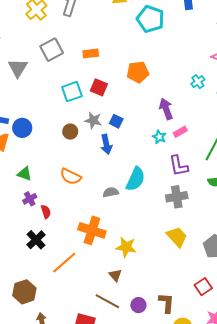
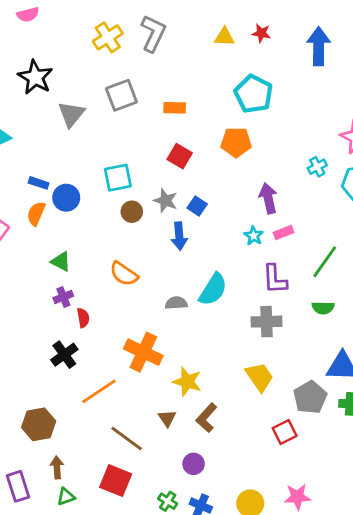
cyan pentagon: (150, 19) -> (254, 94), moved
cyan square: (72, 92) -> (118, 178), moved
red square: (203, 287) -> (285, 432), moved
brown line: (107, 301) -> (127, 438), moved
brown L-shape: (166, 303) -> (206, 418), moved, turned -150

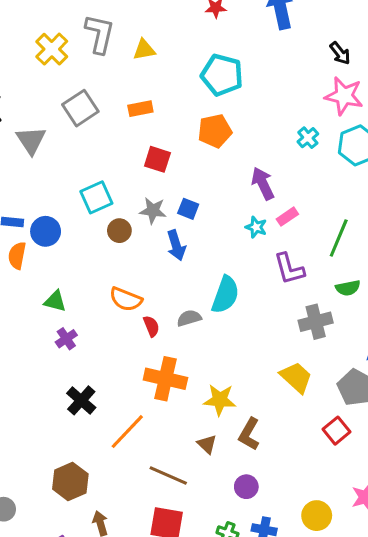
yellow triangle: (224, 37) -> (144, 50), moved
red semicircle: (83, 318) -> (151, 326), moved
gray cross: (266, 322) -> (316, 322), moved

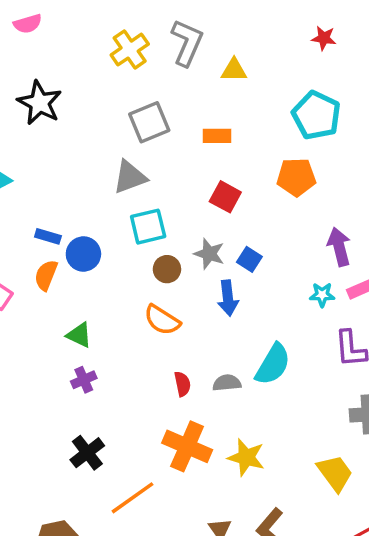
gray triangle: (31, 140) -> (130, 177), moved, turned 32
cyan star: (256, 227) -> (322, 295), turned -30
orange semicircle: (126, 299) -> (162, 320), moved
yellow star: (220, 400) -> (246, 457), moved

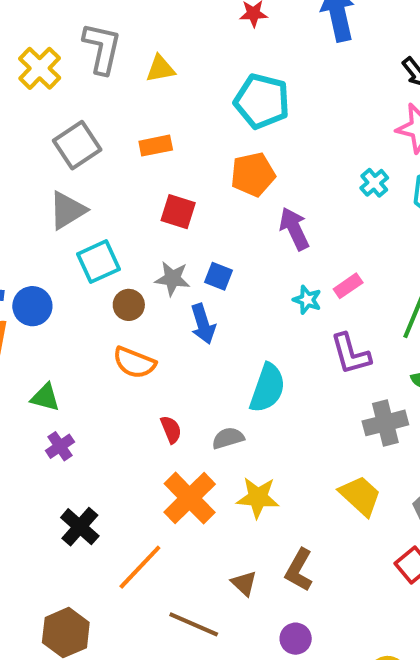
purple arrow: (339, 247) -> (294, 229), moved
cyan star: (322, 295) -> (307, 300), turned 30
gray semicircle: (227, 383) -> (228, 438), moved
orange cross: (187, 446) -> (190, 498), turned 33

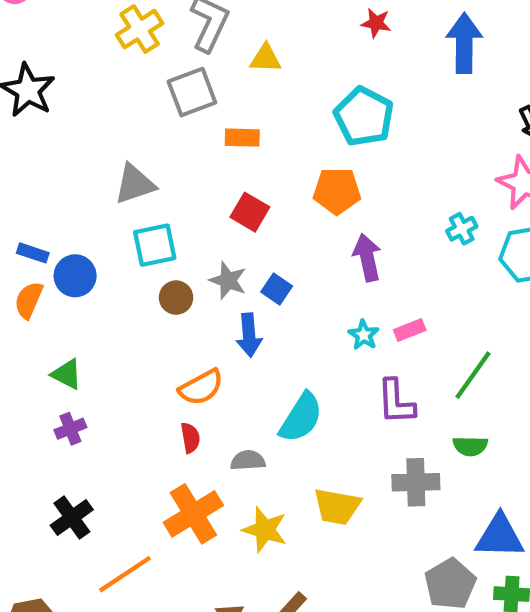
gray square: (77, 145) -> (192, 92), moved
orange semicircle: (134, 363) -> (201, 387), moved, turned -63
yellow trapezoid: (360, 496) -> (337, 507), moved, turned 135

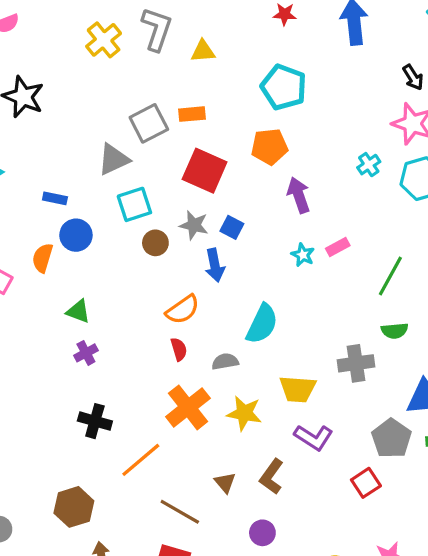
gray square: (192, 92) -> (149, 123), moved
red square: (250, 212) -> (205, 171), size x1.5
blue rectangle: (33, 253) -> (55, 198), moved
purple L-shape: (396, 402) -> (314, 437), moved, turned -48
black cross: (72, 518) -> (95, 421), turned -32

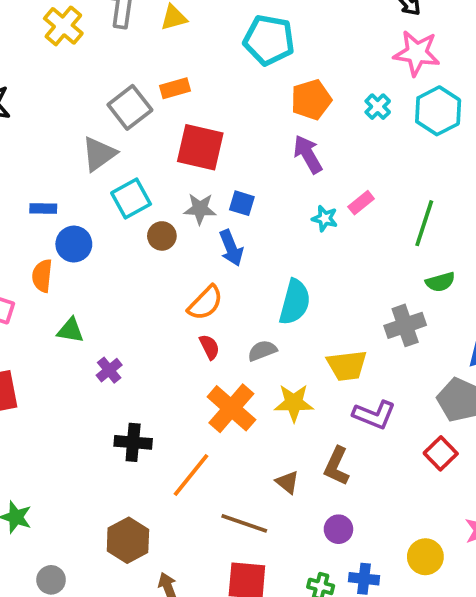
orange pentagon: (270, 147) -> (311, 100), moved
green triangle: (78, 311) -> (70, 330), moved

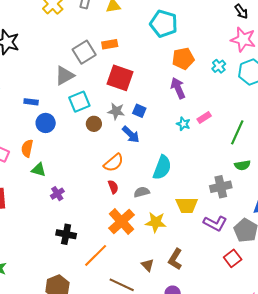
blue arrow: (231, 248) -> (131, 134), turned -30
orange semicircle: (42, 276) -> (27, 148), moved
purple L-shape: (374, 415) -> (215, 223), moved

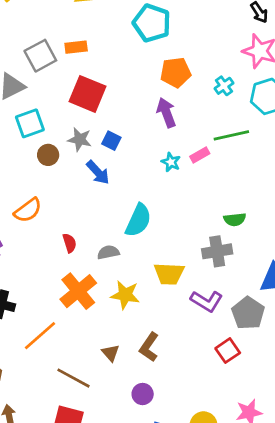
green line: (237, 132) -> (231, 135), moved, turned 50
orange semicircle: (114, 163) -> (28, 210), moved
green semicircle: (242, 165) -> (235, 219), moved

